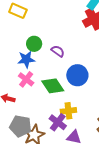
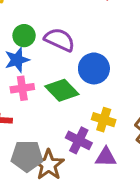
purple semicircle: (58, 51) -> (59, 40), size x1.5
pink cross: (26, 79) -> (22, 88), turned -35
yellow cross: (68, 111) -> (104, 120), moved, turned 35

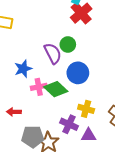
green circle: (24, 36) -> (68, 44), moved
purple semicircle: (59, 40) -> (53, 53), turned 40
pink cross: (22, 88) -> (39, 87), moved

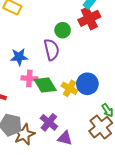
green circle: (68, 44) -> (63, 30), moved
blue circle: (78, 73) -> (87, 84), moved
yellow cross: (86, 109) -> (69, 88), moved

